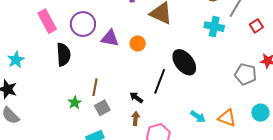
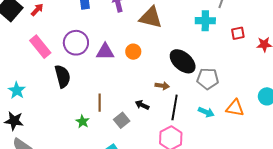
red square: (256, 26) -> (238, 33), moved, turned 32
gray pentagon: (245, 74) -> (208, 79), moved
black line: (160, 81) -> (175, 107), moved
gray square: (102, 108) -> (122, 120), moved
brown arrow: (136, 119) -> (162, 86), moved, turned 104

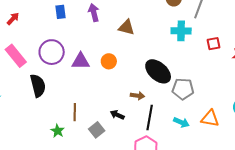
brown triangle: (151, 18) -> (126, 27), size x0.7

